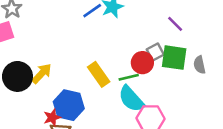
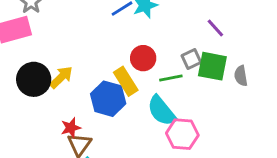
red circle: (142, 63) -> (143, 58), moved
green line: (129, 77) -> (171, 78), moved
blue hexagon: (69, 105) -> (108, 99), moved

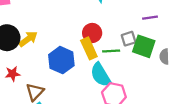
purple line: (215, 28) -> (150, 18), turned -64
yellow rectangle: (126, 81) -> (89, 48), moved
red star: (71, 128) -> (13, 74), moved

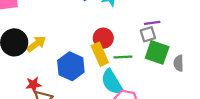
purple line: (150, 18) -> (152, 23), moved
gray square: (129, 39) -> (148, 34), moved
red star: (13, 74) -> (33, 85), moved

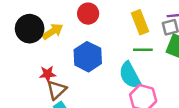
red circle: (103, 38) -> (88, 14), moved
yellow rectangle: (100, 54) -> (140, 22), moved

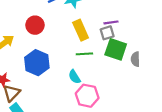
cyan semicircle: (130, 75) -> (74, 77), size x0.6

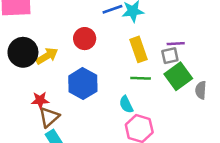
green square: (116, 49) -> (178, 76), turned 30

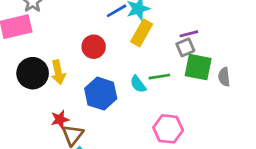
yellow rectangle: (139, 49) -> (142, 33), moved, turned 60
yellow arrow: (47, 56) -> (58, 72), turned 120
green square: (178, 76) -> (198, 67), turned -32
cyan semicircle: (126, 104) -> (138, 84), moved

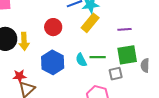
gray square: (185, 47) -> (116, 74), moved
green square: (198, 67) -> (127, 55), turned -30

